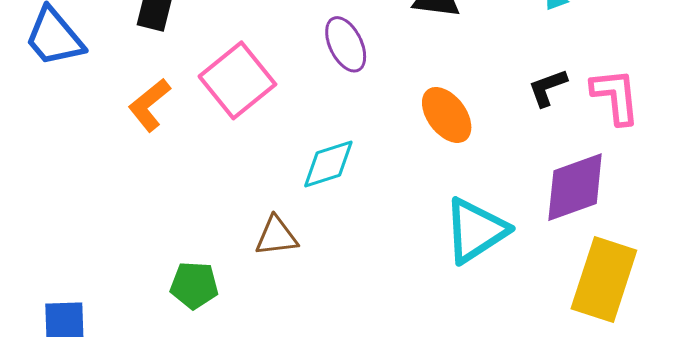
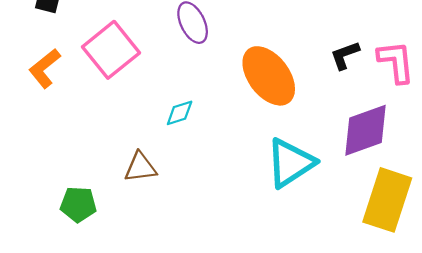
orange ellipse: (447, 115) -> (269, 76), size x1.4
cyan diamond: (328, 164) -> (180, 113), size x0.7

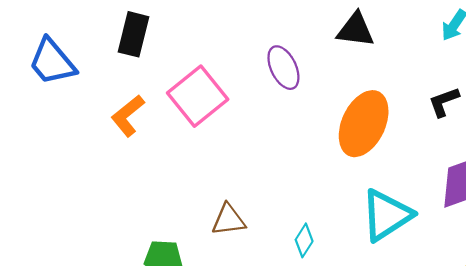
orange ellipse: (269, 76) -> (364, 124), turned 62
cyan diamond: (180, 113) -> (304, 240), moved, turned -40

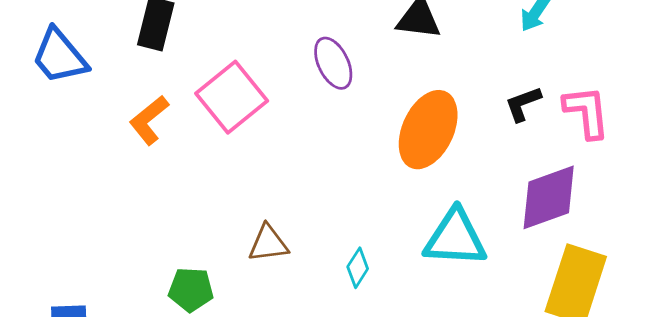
cyan triangle: (386, 215) -> (455, 238), turned 36

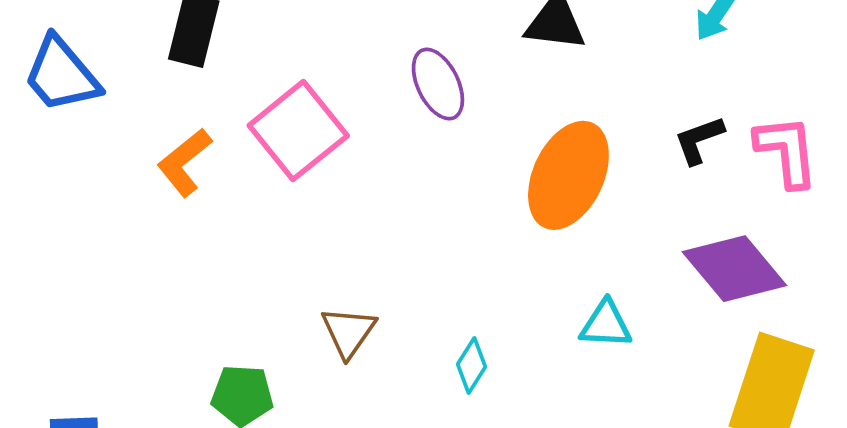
purple diamond: (549, 197) -> (734, 269), turned 70
cyan triangle: (455, 238) -> (606, 324), size x0.6
brown triangle: (268, 243) -> (348, 332), turned -48

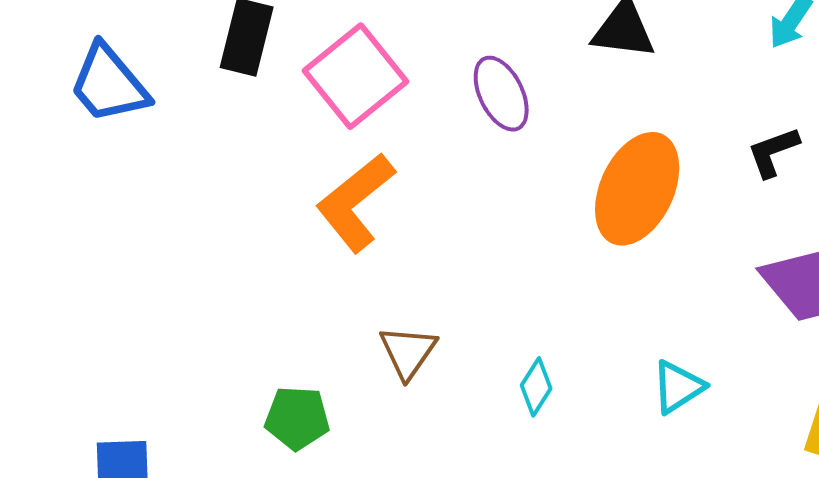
pink square: (298, 131) -> (355, 76), moved
orange L-shape: (184, 162) -> (355, 202), moved, size x1.4
cyan triangle: (606, 324) -> (678, 387), moved, turned -36

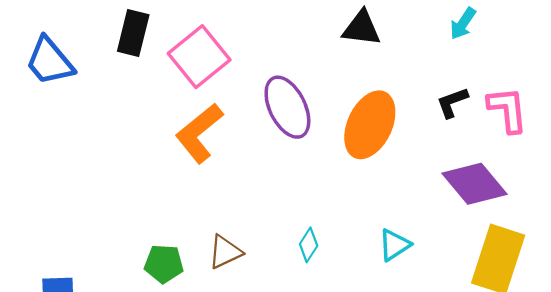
purple ellipse: (501, 94) -> (287, 107), moved, size x1.4
brown triangle: (408, 352) -> (225, 252), moved, turned 30

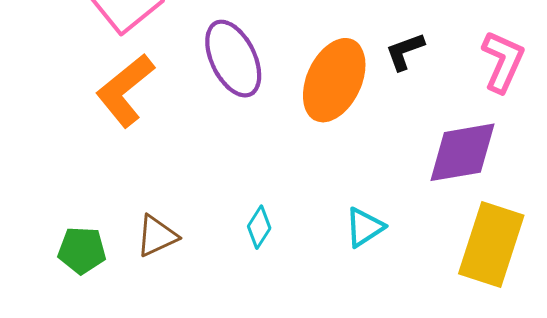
black L-shape: (452, 102) -> (405, 51), moved
pink L-shape: (508, 110) -> (503, 61), turned 30
purple diamond: (475, 184) -> (462, 152), turned -60

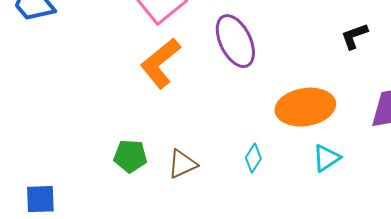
orange ellipse: (334, 80) -> (305, 107), moved, turned 56
green pentagon: (82, 250) -> (130, 156), moved

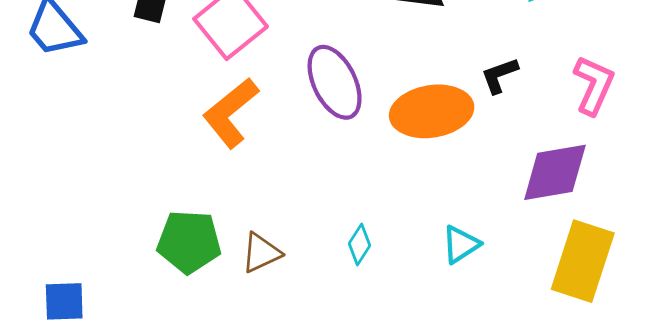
orange ellipse: (305, 107) -> (432, 111), moved
green pentagon: (130, 156) -> (189, 242), size x1.4

